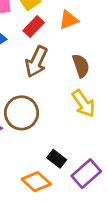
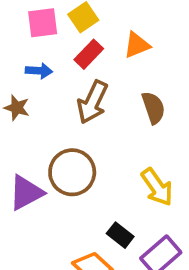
yellow arrow: (84, 103) -> (157, 187), moved

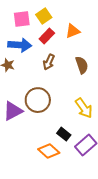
blue arrow: (39, 71) -> (20, 45), size x1.6
brown arrow: (92, 102) -> (49, 62), size x0.7

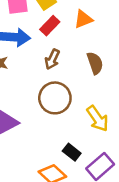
brown circle: (38, 100) -> (55, 98), moved

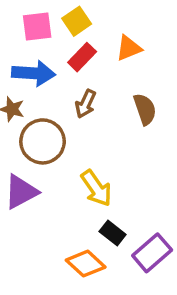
brown circle: (55, 98) -> (43, 141), moved
yellow arrow: (98, 119) -> (96, 188), moved

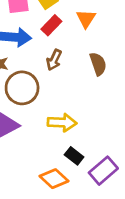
orange triangle: (129, 48) -> (86, 19), turned -35
yellow arrow: (96, 188) -> (62, 123), turned -52

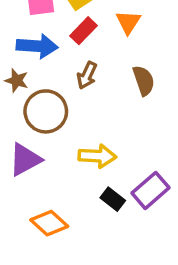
purple rectangle: (103, 171) -> (151, 190), moved
orange diamond: (54, 179) -> (49, 223), moved

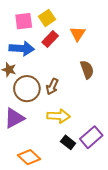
brown arrow: (87, 75) -> (52, 87), moved

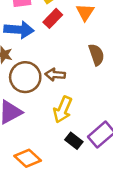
brown arrow: (52, 87) -> (55, 75), turned 70
yellow arrow: (59, 116) -> (63, 110), turned 110

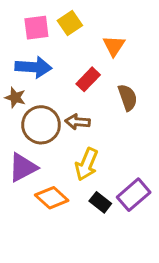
red rectangle: (53, 18) -> (88, 79), moved
orange diamond: (28, 158) -> (52, 198), moved

